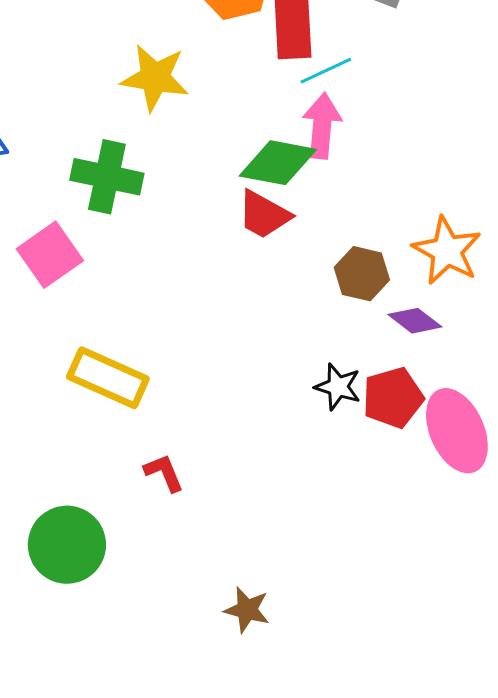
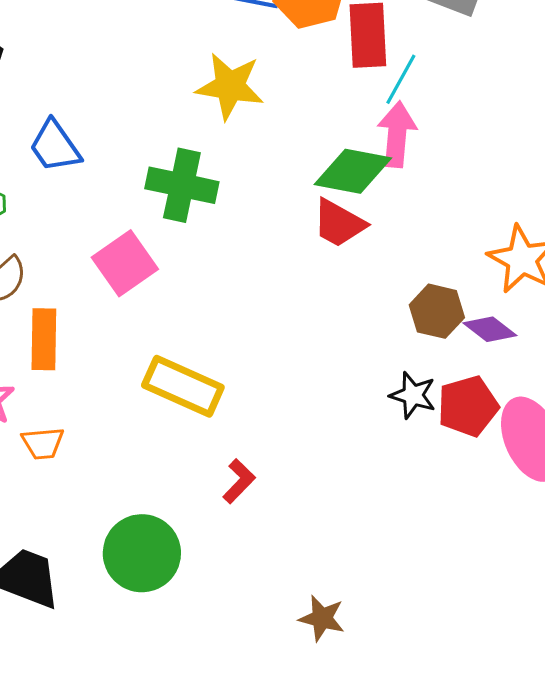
cyan line: (326, 71) -> (401, 79), turned -36
brown hexagon: (362, 274) -> (437, 311), moved
red L-shape: (164, 473) -> (239, 481), turned 66

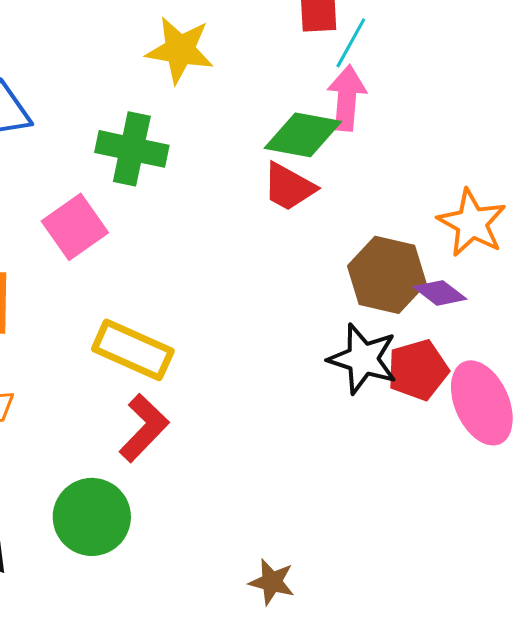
brown hexagon: (437, 311) -> (387, 275), size x1.4
black star: (413, 395) -> (363, 359), size x1.5
red L-shape: (239, 481) -> (144, 428), moved, size x1.5

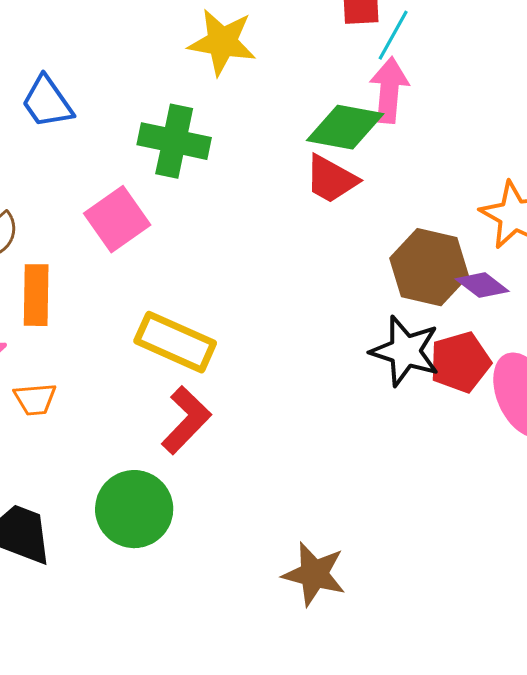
brown star: (272, 582) -> (314, 574), size x1.4

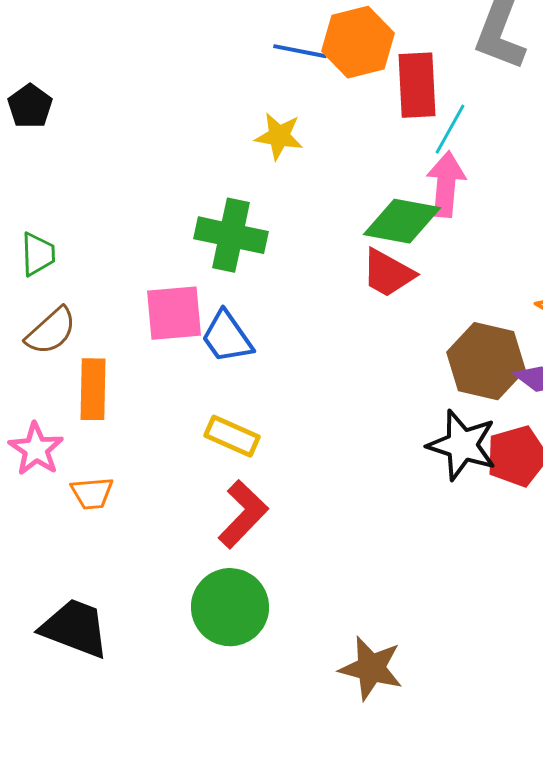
yellow star: (222, 42) -> (279, 136), size x0.7
blue trapezoid: (47, 102) -> (227, 337), moved
pink square: (117, 219) -> (174, 313), turned 30
yellow rectangle: (175, 342) -> (232, 436), size x0.7
green circle: (134, 509) -> (230, 607), moved

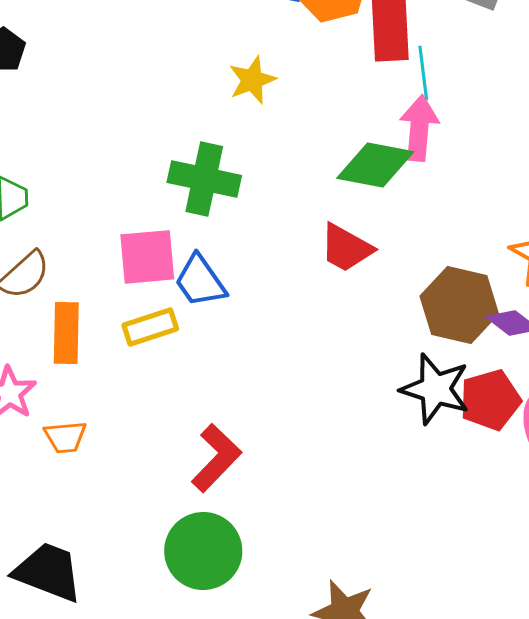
cyan line: (450, 129) -> (423, 73), turned -36
yellow star: (279, 136) -> (252, 80), turned -30
red trapezoid: (388, 273) -> (346, 248), moved
yellow rectangle: (232, 436) -> (150, 327), moved, turned -42

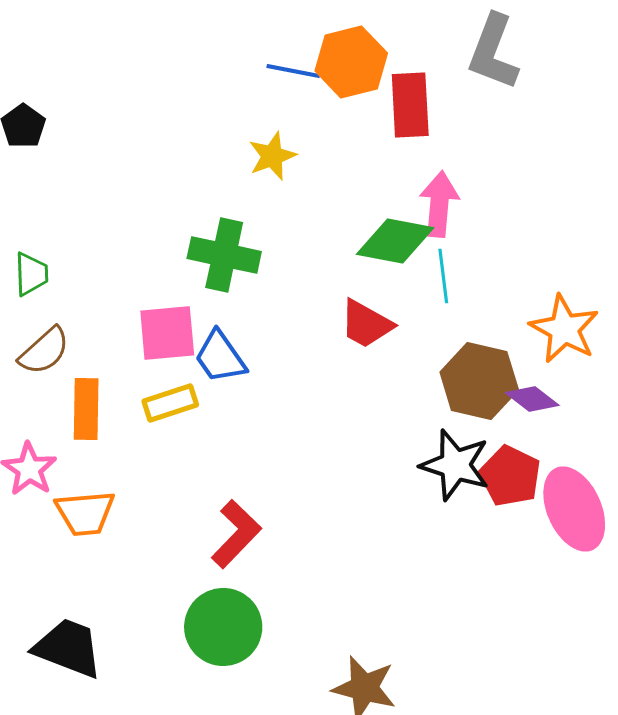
cyan line: (423, 73) -> (443, 276), moved
red pentagon: (490, 400) -> (510, 476), turned -30
orange trapezoid: (65, 437) -> (85, 513), size x1.4

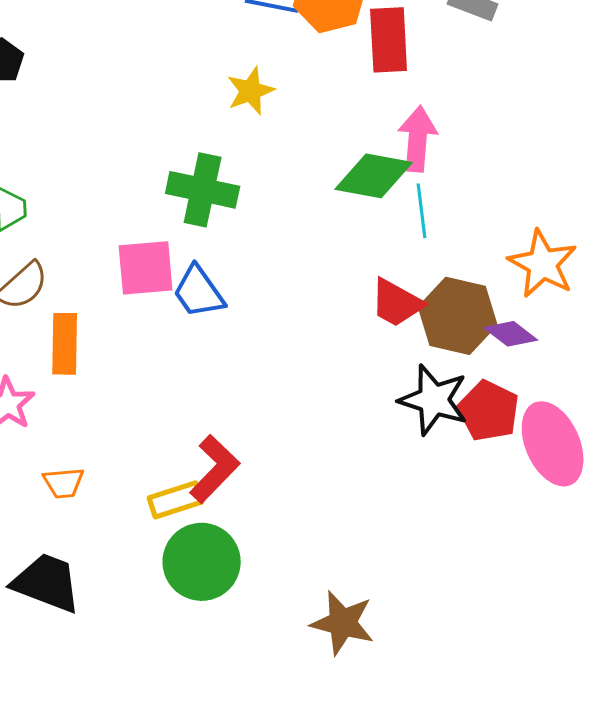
red trapezoid: (366, 324) -> (397, 303), moved
yellow rectangle: (170, 403) -> (176, 500), moved
orange trapezoid: (85, 513) -> (64, 483), moved, size x0.7

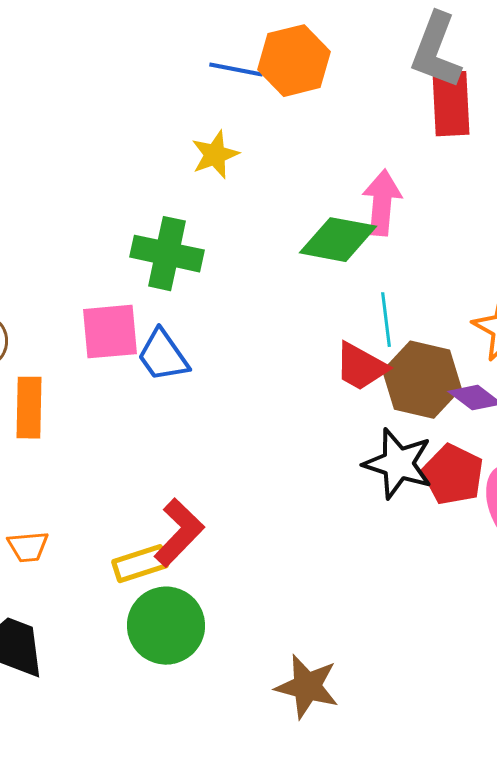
red rectangle: (389, 40) -> (451, 104), moved
cyan line: (422, 211) -> (386, 320), moved

